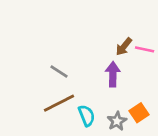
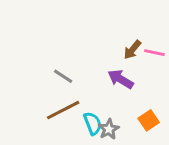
purple arrow: (113, 74) -> (121, 79), turned -60
gray star: (117, 121) -> (109, 129), moved

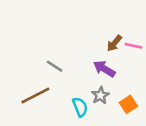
brown line: (63, 110) -> (35, 95), moved
gray star: (109, 129) -> (100, 95), moved

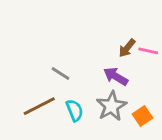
gray star: (100, 95) -> (111, 106), size x1.5
cyan semicircle: (80, 107) -> (75, 110), moved

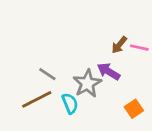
gray line: (60, 74) -> (47, 74), moved
gray star: (111, 106) -> (87, 83), moved

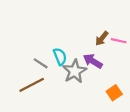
cyan semicircle: (70, 103) -> (60, 57), moved

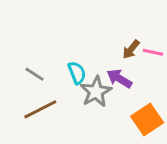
gray line: (41, 63) -> (35, 74), moved
orange square: (114, 93) -> (147, 120), size x1.5

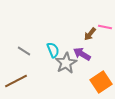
pink line: (153, 52) -> (105, 27), moved
brown line: (40, 109) -> (16, 81), moved

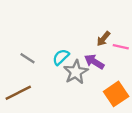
pink line: (105, 27) -> (121, 47), moved
cyan semicircle: (53, 50) -> (61, 57), turned -112

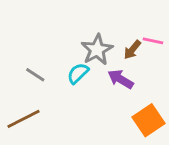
pink line: (121, 47) -> (153, 41), moved
gray star: (76, 72) -> (97, 50), moved

